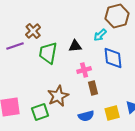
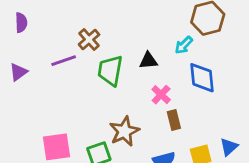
pink cross: (84, 70) -> (161, 95), turned -32

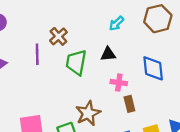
cyan arrow: (184, 45) -> (116, 23), moved
purple line: (64, 61) -> (37, 54), turned -72
pink cross: (161, 95) -> (119, 83), turned -35

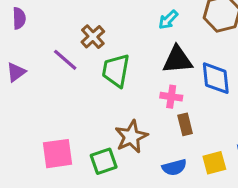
purple line: (37, 54) -> (65, 60), turned -48
black triangle: (108, 54) -> (177, 60), moved, size x1.5

